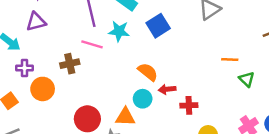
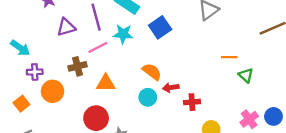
purple triangle: (36, 22) -> (66, 27), moved
pink line: (92, 44) -> (98, 47), turned -42
orange triangle: (125, 117) -> (106, 83), moved

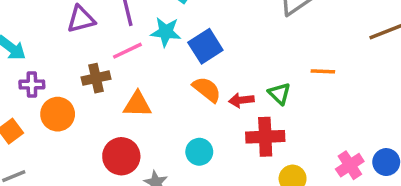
blue square: (160, 27) -> (205, 46), moved
green triangle: (246, 75) -> (279, 94), moved
red arrow: (171, 87) -> (241, 100), moved
cyan circle: (148, 97) -> (199, 152), moved
red cross: (192, 102) -> (265, 137), size x1.5

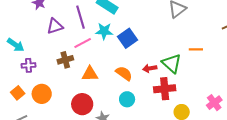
orange semicircle: (207, 89) -> (124, 73), moved
green triangle: (279, 94) -> (172, 63), size x1.5
orange circle: (58, 114) -> (42, 94), moved

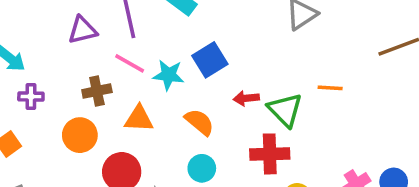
cyan star: (104, 31) -> (168, 75), moved
pink line: (83, 43) -> (130, 63), turned 54
red arrow: (150, 68) -> (246, 98), moved
orange circle: (42, 94) -> (80, 135), moved

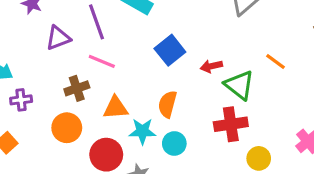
cyan star: (168, 75) -> (142, 131), moved
orange line: (330, 88) -> (276, 62), turned 40
red arrow: (246, 98) -> (211, 66), moved
orange semicircle: (199, 122) -> (167, 104), turned -108

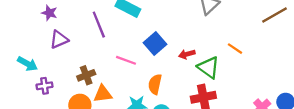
purple triangle: (58, 38) -> (59, 39), moved
pink line: (102, 61) -> (126, 60), moved
orange triangle: (116, 108) -> (103, 94), moved

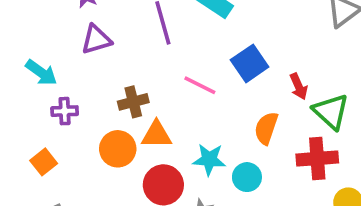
red arrow: (187, 54) -> (299, 86), turned -105
orange semicircle: (155, 84) -> (266, 128), moved

